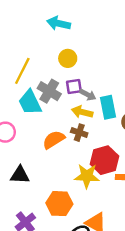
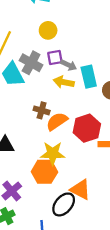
brown cross: (79, 133) -> (42, 110), moved
orange semicircle: (54, 140) -> (57, 121), moved
yellow star: (87, 176) -> (53, 153), moved

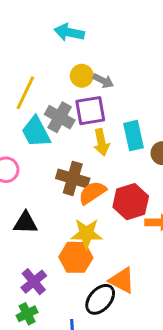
purple square: (55, 58) -> (90, 111), size x1.5
gray arrow: (69, 65) -> (103, 81), moved
yellow arrow: (64, 82) -> (101, 142), turned -114
brown cross: (42, 110) -> (73, 178), size x1.5

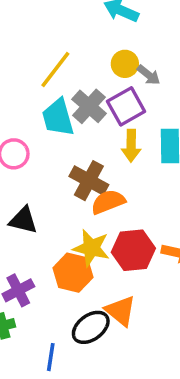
purple square: (90, 111) -> (126, 106), turned -32
red hexagon: (131, 202) -> (133, 250), moved

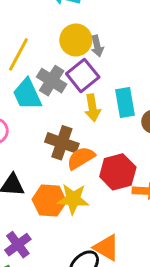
yellow circle: (125, 64) -> (76, 40), size x1.4
gray arrow: (149, 75) -> (97, 46), turned 48
red hexagon: (133, 250) -> (118, 172), moved
orange hexagon: (73, 273) -> (49, 201), moved

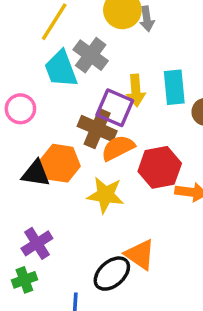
purple square: (83, 75) -> (115, 108), moved, turned -32
orange hexagon: (49, 201) -> (60, 163), moved

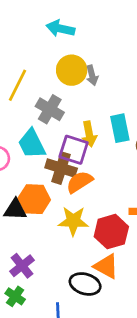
cyan trapezoid: (61, 69) -> (32, 144), moved
red hexagon: (160, 167) -> (111, 232), moved
black ellipse: (112, 274) -> (85, 284), turned 64
green cross: (24, 280) -> (15, 296), turned -30

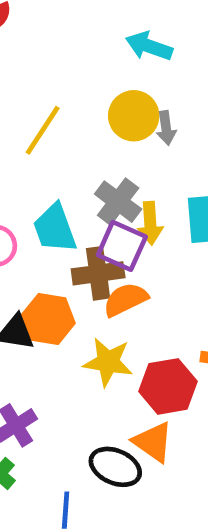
cyan arrow: (60, 28) -> (149, 46), moved
gray cross: (50, 109) -> (118, 202), moved
brown cross: (61, 168) -> (98, 273), turned -32

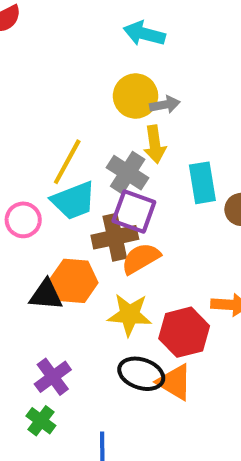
gray arrow: (166, 128) -> (165, 105), turned -88
yellow line: (43, 130) -> (67, 162), moved
yellow arrow: (150, 223) -> (155, 144), moved
cyan trapezoid: (55, 228) -> (74, 201), turned -87
black ellipse: (115, 467) -> (141, 374), moved

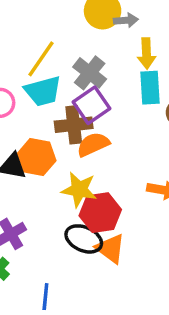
yellow arrow: (155, 144) -> (146, 53), moved
purple square: (134, 211) -> (92, 105), turned 30
red hexagon: (184, 332) -> (100, 213), moved

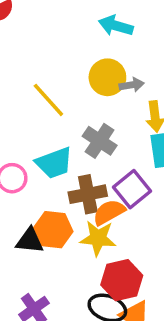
yellow line: (41, 59) -> (48, 100), moved, turned -72
purple square: (92, 105) -> (132, 189), moved
yellow star: (79, 190) -> (98, 238), moved

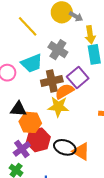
gray arrow: (132, 85) -> (76, 16), turned 40
orange hexagon: (53, 230) -> (30, 122), moved
red hexagon: (122, 280) -> (38, 140), moved

